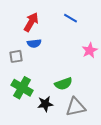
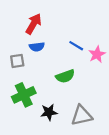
blue line: (71, 18) -> (76, 46), moved
green semicircle: (63, 84) -> (65, 76), moved
green cross: (22, 88) -> (24, 95), turned 35

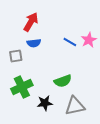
pink star: (97, 54) -> (89, 40), moved
green semicircle: (65, 76) -> (63, 81), moved

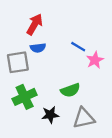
pink star: (89, 40) -> (95, 60), moved
gray square: (16, 56) -> (18, 62), size x1.5

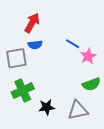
green semicircle: (70, 90) -> (91, 84), moved

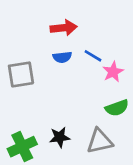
red arrow: (32, 23) -> (64, 28), moved, turned 54
blue semicircle: (35, 45) -> (62, 57), moved
green cross: (23, 91) -> (22, 147), moved

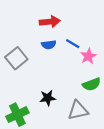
gray square: (21, 74) -> (16, 58), turned -30
black star: (60, 137) -> (48, 98), moved

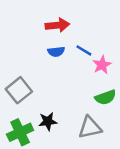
gray square: (16, 58) -> (19, 90), moved
black star: (48, 98) -> (48, 121), moved

